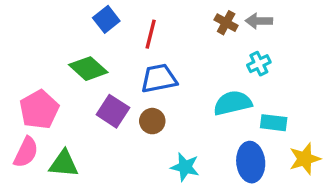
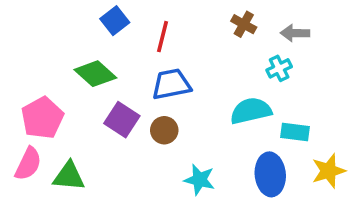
gray arrow: (259, 21) -> (295, 33), moved

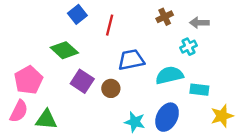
brown cross: (244, 24) -> (165, 17), turned 35
blue trapezoid: (171, 84) -> (131, 60), moved
blue ellipse: (270, 174) -> (167, 117), moved, turned 32

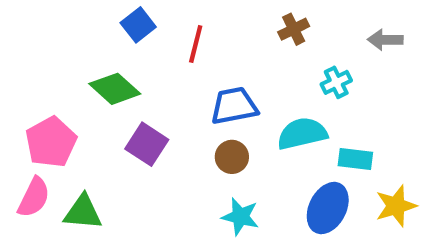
gray arrow: (199, 23) -> (385, 40), moved
brown circle: (111, 88) -> (232, 157), moved
blue ellipse: (167, 117) -> (328, 208), moved

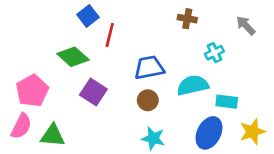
brown cross: (294, 29) -> (187, 19), turned 36
gray arrow: (385, 40) -> (246, 25), turned 45
red line: (196, 44) -> (110, 35), moved

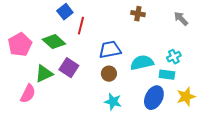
cyan cross: (214, 53) -> (174, 57), moved
pink pentagon: (32, 91) -> (20, 45), moved
pink semicircle: (21, 126) -> (28, 94), moved
green triangle: (53, 136) -> (44, 74), moved, turned -30

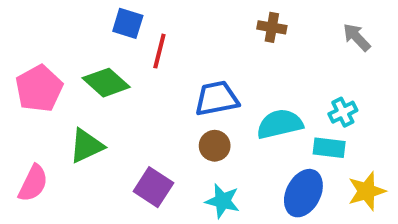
blue square: (65, 12) -> (128, 23), turned -35
purple square: (69, 68) -> (153, 187), moved
pink semicircle: (28, 94) -> (33, 183), moved

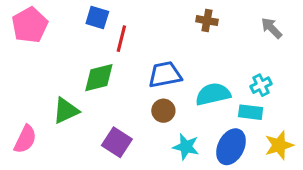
green diamond: (106, 83) -> (99, 78), moved, turned -56
pink pentagon: (39, 89) -> (30, 25), moved
cyan star: (223, 201) -> (186, 147), moved

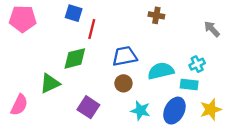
pink pentagon: (30, 25) -> (23, 19), turned 30
gray arrow: (272, 28) -> (212, 29), moved

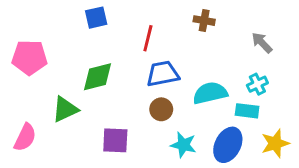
blue square: (74, 13) -> (96, 18), turned -30
pink pentagon: (23, 19) -> (30, 58), moved
red line: (92, 29) -> (148, 38), moved
gray arrow: (212, 29) -> (262, 43), moved
purple square: (88, 107) -> (115, 140), turned -30

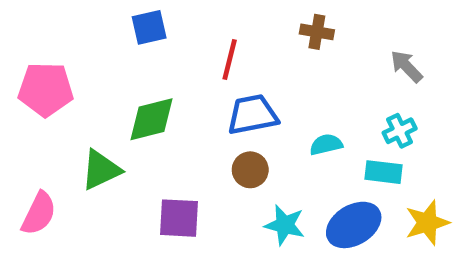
cyan semicircle: (210, 93) -> (326, 145), size x0.6
blue ellipse: (228, 145) -> (354, 225), turned 32

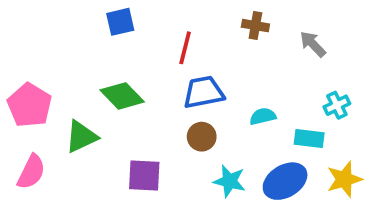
gray arrow: (406, 66) -> (313, 44), moved
pink pentagon: (46, 89) -> (29, 105), moved, turned 30
green diamond: (151, 119) -> (122, 96), turned 60
cyan cross: (400, 131) -> (337, 105), moved

